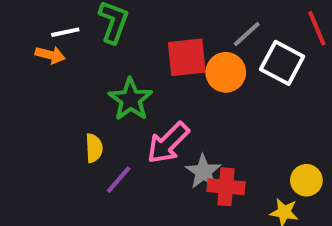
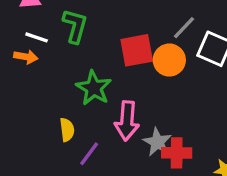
white line: (65, 32) -> (37, 37), turned 35
pink arrow: (168, 143) -> (127, 121), turned -36

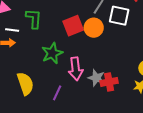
green star: (94, 88) -> (52, 53), turned 30
yellow semicircle: (67, 130) -> (25, 84), moved, size x1.6

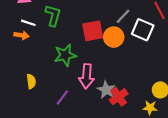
red cross: (109, 82) -> (119, 97), turned -36
yellow semicircle: (25, 84) -> (31, 81), size x0.6

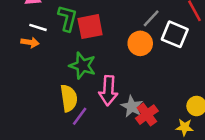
red square: (93, 31) -> (90, 27), moved
green star: (65, 55) -> (82, 66), turned 30
yellow semicircle: (31, 81) -> (69, 98), moved, size x1.5

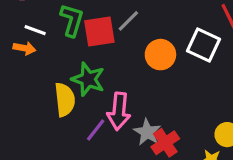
gray line: (151, 18) -> (128, 21), moved
yellow semicircle: (69, 98) -> (65, 100), moved
purple line: (80, 116) -> (96, 130), moved

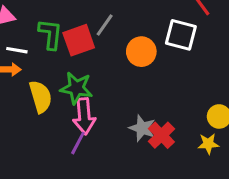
yellow semicircle: (65, 100) -> (41, 97), moved
pink arrow: (119, 111) -> (84, 116), moved
purple line: (96, 130) -> (78, 143), moved

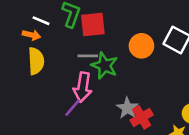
gray line: (105, 25) -> (88, 56), moved, turned 42
green star: (76, 88) -> (104, 66), moved
yellow semicircle: (41, 97) -> (36, 61), moved

